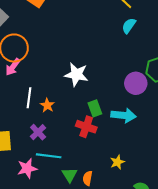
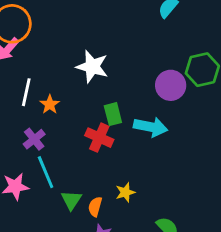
cyan line: (49, 156) -> (46, 172), turned 55
yellow star: (117, 162) -> (125, 192), moved

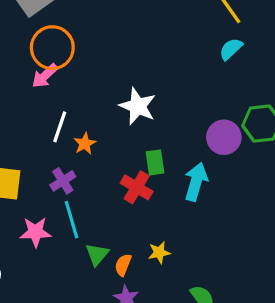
cyan arrow: (151, 127) -> (196, 182), turned -92

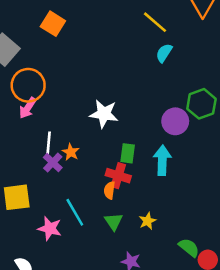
green rectangle: (155, 162) -> (128, 153), turned 30
purple cross: (63, 181) -> (53, 163), moved
pink star: (36, 232) -> (50, 228), turned 30
green triangle: (97, 254) -> (113, 221), moved
orange semicircle: (123, 265) -> (109, 190), moved

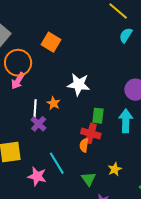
orange square: (53, 24) -> (51, 42), moved
orange star: (71, 152) -> (53, 103), moved
green triangle: (113, 221) -> (89, 179), moved

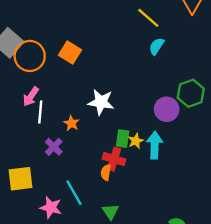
orange circle: (18, 63) -> (30, 56), moved
white line: (35, 109) -> (40, 112), moved
yellow star: (115, 169) -> (136, 141), moved

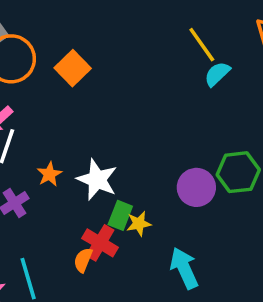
cyan semicircle: (157, 46) -> (217, 74), moved
white star: (101, 102) -> (97, 180), moved
cyan arrow: (155, 145) -> (184, 268), moved, turned -40

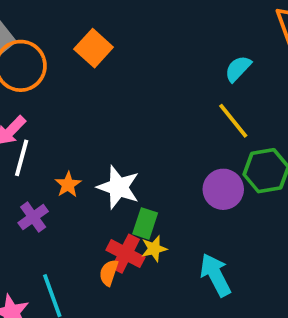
yellow line: (202, 45) -> (233, 121), moved
orange square: (73, 68) -> (94, 48), moved
yellow star: (139, 224) -> (154, 249), moved

